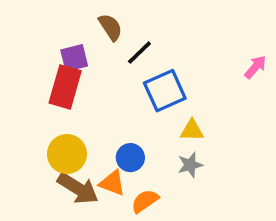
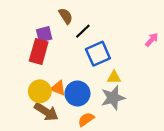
blue circle: (130, 158) -> (77, 93), size x1.5
gray star: (190, 165) -> (113, 98), size x1.6
orange triangle: (112, 183) -> (58, 88), moved

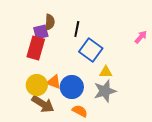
brown semicircle: (66, 16) -> (50, 22), moved, turned 35
black line: (83, 31) -> (77, 29), turned -35
blue square: (98, 54) -> (91, 50), turned -30
orange semicircle: (86, 119) -> (80, 111), turned 63

